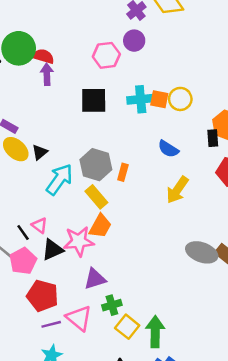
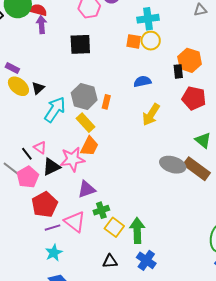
cyan cross: (141, 99) -> (148, 19), moved
blue semicircle: (168, 149) -> (142, 82), turned 138
red pentagon: (42, 296) -> (45, 205), turned 30

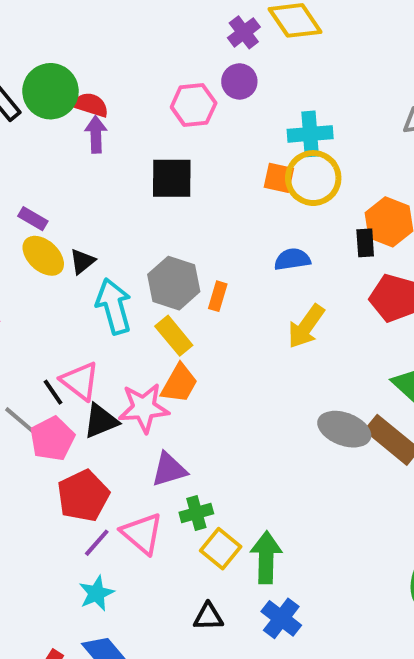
yellow circle: (151, 41) -> (313, 178), size x1.4
cyan arrow: (55, 110) -> (114, 306), turned -52
pink triangle: (40, 148) -> (80, 381), size x1.5
purple line: (53, 228) -> (97, 543), turned -35

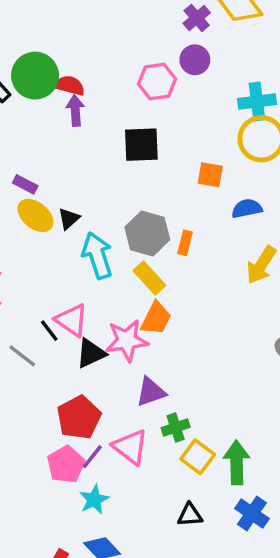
orange square: (279, 178) -> (210, 175), moved
pink pentagon: (52, 439) -> (66, 464), moved

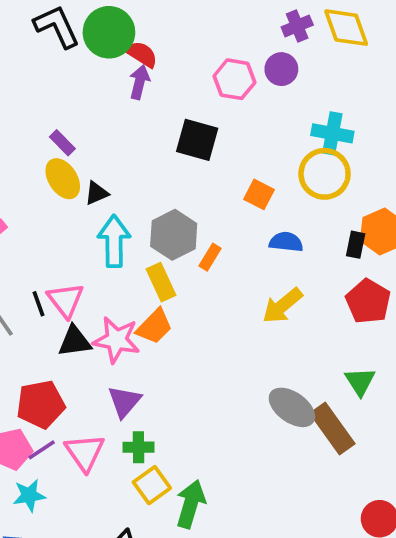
purple triangle: (151, 392) -> (124, 402), turned -48

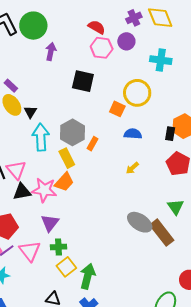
red semicircle: (142, 54) -> (97, 27), moved
cyan cross: (332, 133) -> (161, 60), moved
yellow circle: (325, 174) -> (137, 93), moved
black triangle: (97, 193) -> (30, 112), turned -32
yellow arrow: (282, 306) -> (132, 168), size x0.6

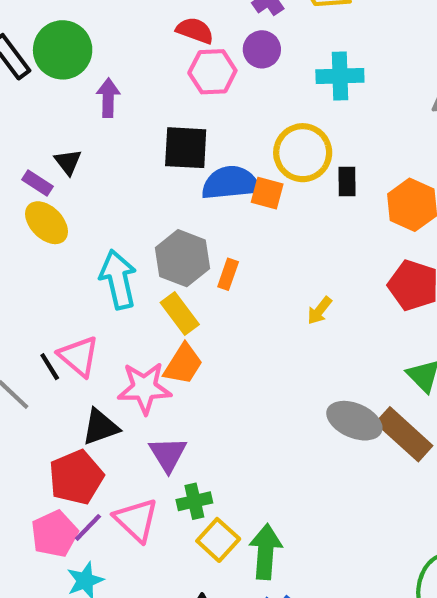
black triangle: (30, 112) -> (68, 162), moved
blue semicircle: (133, 134) -> (230, 183), moved, size x1.5
black rectangle: (170, 134) -> (347, 182), moved
black triangle: (22, 192) -> (100, 427), moved

